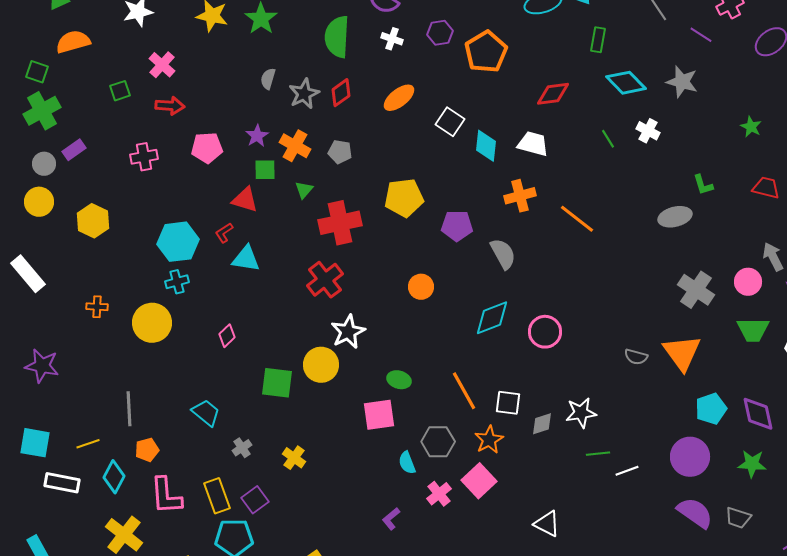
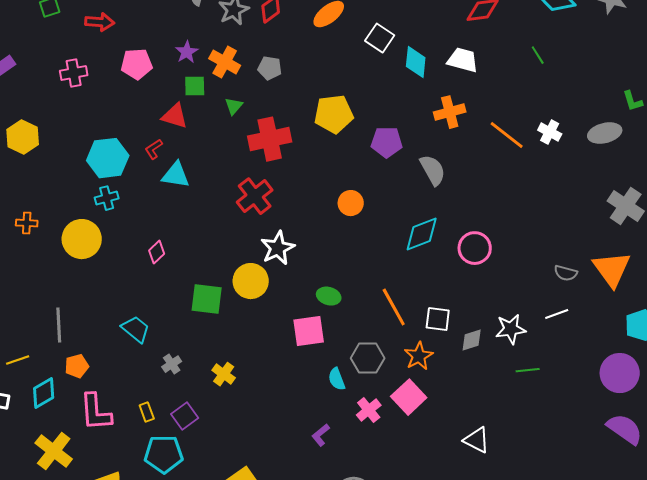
white cross: (648, 131) -> (550, 132), moved
white line: (627, 471) -> (557, 314), moved
cyan diamond: (114, 477) -> (44, 393), turned 32
yellow rectangle: (217, 496) -> (147, 412), size x0.6

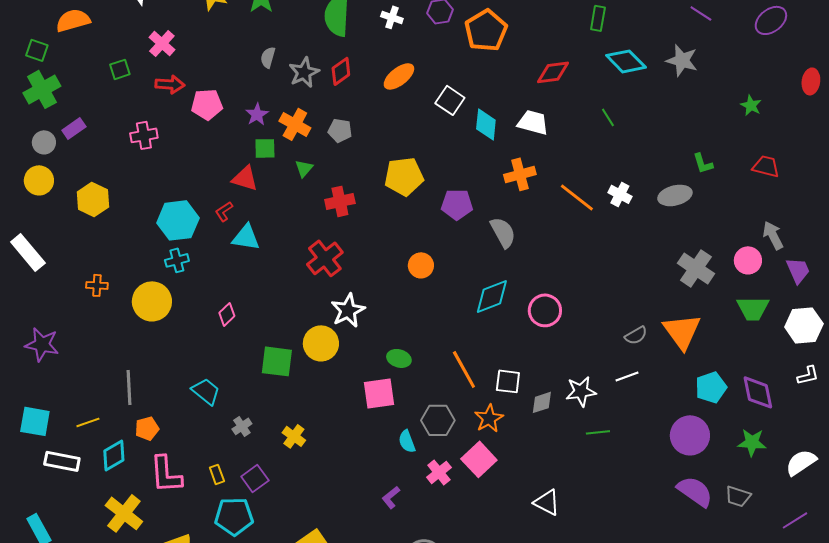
pink pentagon: (137, 64) -> (207, 104), moved
red cross: (270, 139) -> (340, 201), size x0.7
gray semicircle: (566, 273) -> (636, 335), turned -45

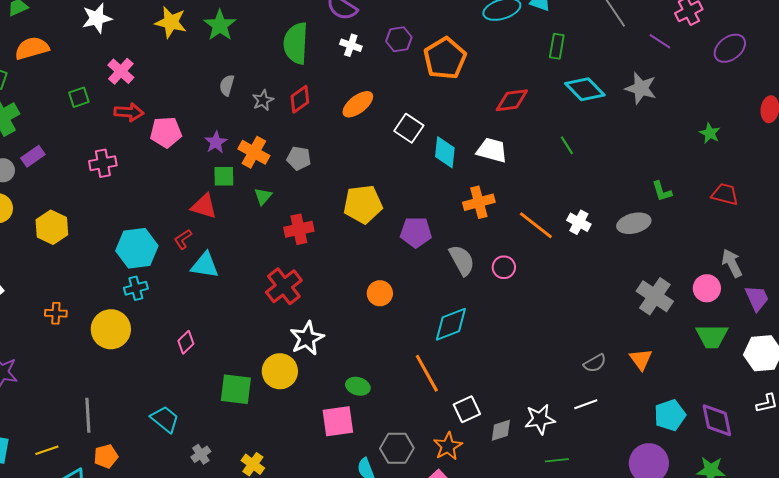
gray star: (304, 72) -> (263, 100), size x0.7
pink circle: (545, 310) -> (504, 267), moved, size x0.7
orange triangle: (682, 331) -> (641, 359), size x0.6
orange line: (464, 369) -> (427, 373), moved
white square: (508, 381) -> (467, 409), turned -32

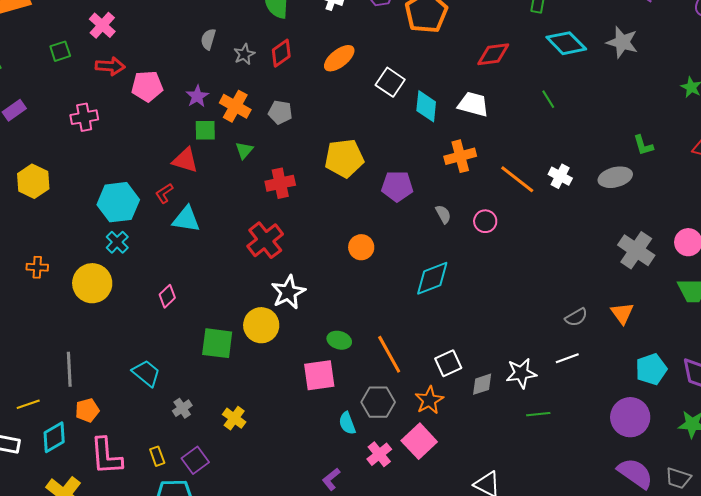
gray semicircle: (462, 260) -> (443, 214), size x0.6
cyan cross: (136, 288) -> (117, 242), turned -30
orange line: (427, 373) -> (389, 354), moved

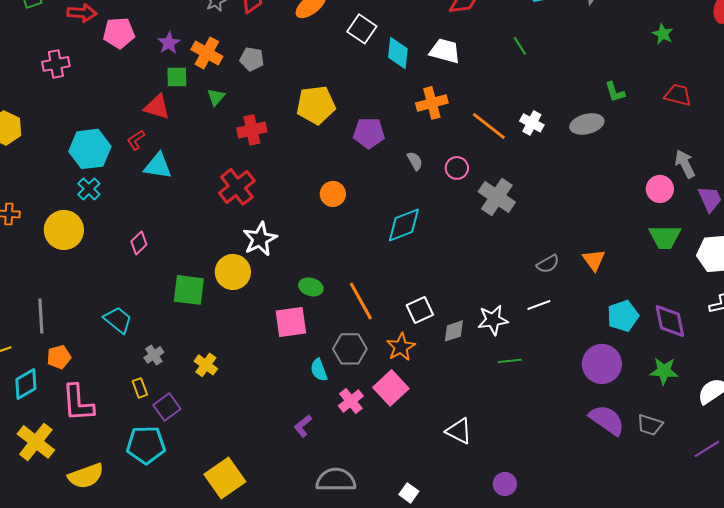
gray cross: (636, 250) -> (497, 197), moved
yellow rectangle: (157, 456) -> (140, 388), moved

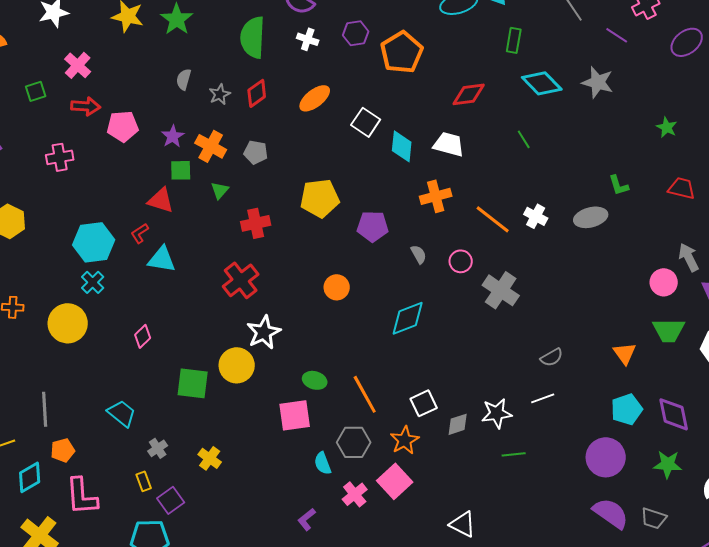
orange triangle: (594, 260) -> (625, 353), moved

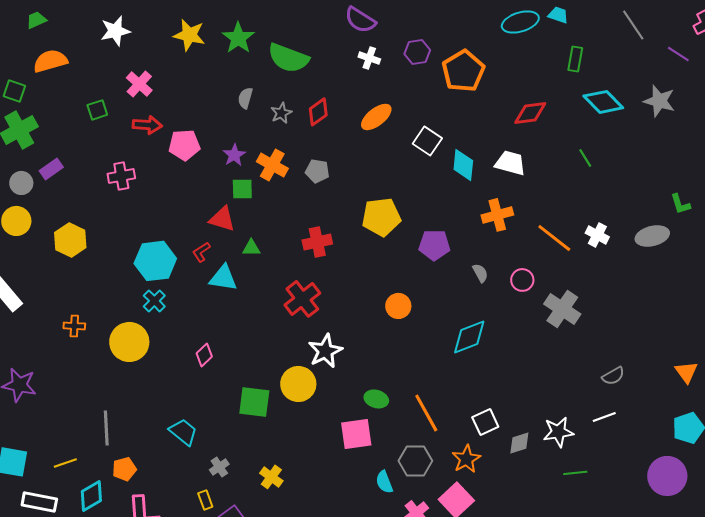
green semicircle: (253, 37) -> (288, 58), moved, turned -72
green triangle: (220, 190) -> (251, 248), moved, turned 48

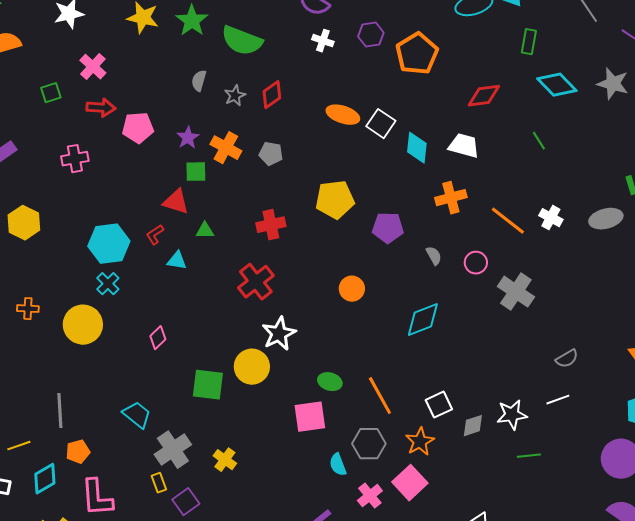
orange ellipse: (376, 117) -> (343, 115), moved, turned 56
cyan triangle: (223, 278) -> (177, 261), size x0.7
gray cross: (219, 467) -> (173, 450), size x1.8

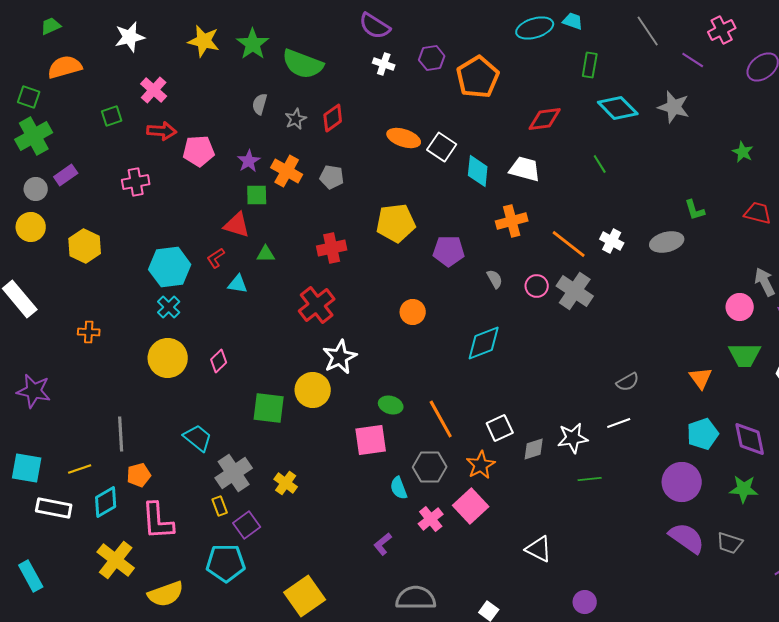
gray cross: (516, 292) -> (575, 291), moved
yellow circle: (83, 325) -> (168, 358), moved

